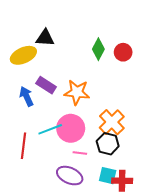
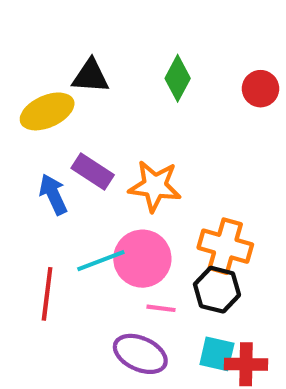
green diamond: (98, 49) -> (178, 78), moved
red circle: (123, 52) -> (260, 89), moved
orange cross: (112, 122) -> (225, 246), turned -30

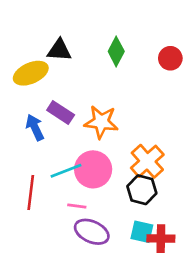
orange cross: (225, 246) -> (147, 161), turned 32
pink line: (161, 308) -> (77, 206), moved

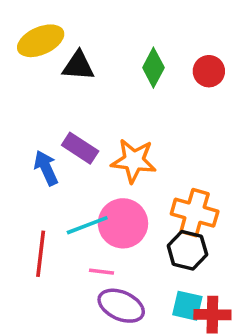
red circle: (170, 58) -> (209, 71), moved
yellow ellipse: (31, 73) -> (41, 41), moved
orange cross: (147, 161) -> (195, 213), turned -32

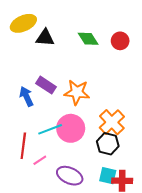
green diamond: (153, 68) -> (88, 39), turned -60
orange cross: (195, 213) -> (112, 122), turned 30
pink line: (101, 272) -> (40, 160), moved, turned -40

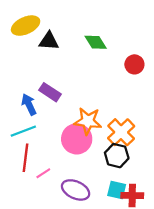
red circle: (120, 41) -> (134, 64), moved
orange star: (77, 92) -> (88, 121), moved
cyan line: (50, 129) -> (23, 131), moved

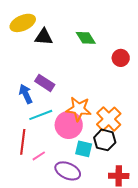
cyan line: (23, 131) -> (41, 115), moved
cyan square: (117, 190) -> (84, 149), moved

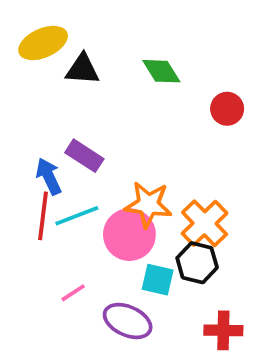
red line: (23, 142) -> (43, 216), moved

